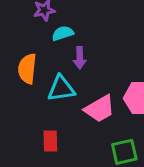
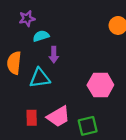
pink trapezoid: (100, 109) -> (58, 117), moved

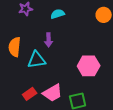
cyan semicircle: (41, 36) -> (58, 14), moved
red rectangle: (32, 118) -> (30, 94), turned 56

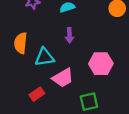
purple arrow: (49, 40) -> (69, 35), moved
pink trapezoid: (53, 93) -> (63, 78), moved

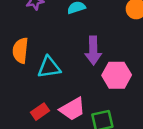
purple arrow: (69, 35) -> (93, 50), moved, size x1.5
pink trapezoid: (63, 78) -> (72, 109), moved

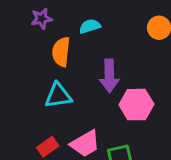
orange semicircle: (20, 50) -> (61, 52), moved

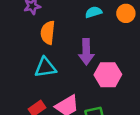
cyan semicircle: (90, 26) -> (93, 12), moved

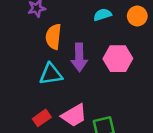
purple arrow: (86, 52) -> (79, 57), moved
pink hexagon: (108, 75) -> (118, 59), moved

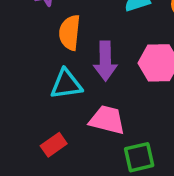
pink trapezoid: (74, 115) -> (107, 120), moved, turned -136

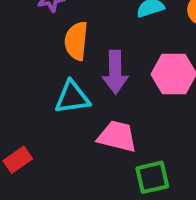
red rectangle: (54, 145) -> (18, 160), moved

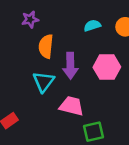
cyan triangle: (72, 97) -> (44, 82), turned -45

